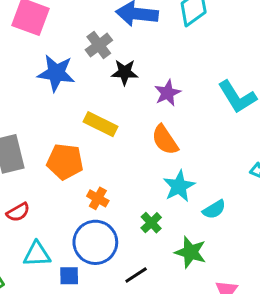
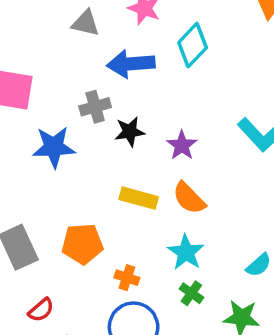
gray cross: (99, 45) -> (95, 107), turned 32
yellow rectangle: (100, 124) -> (139, 198), moved
cyan star: (179, 186) -> (186, 252), moved

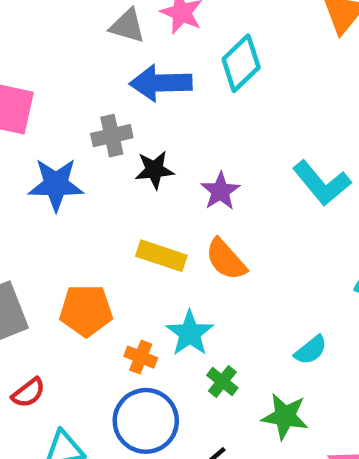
gray triangle: (86, 23) -> (127, 26), moved
cyan star: (186, 252) -> (190, 333), moved

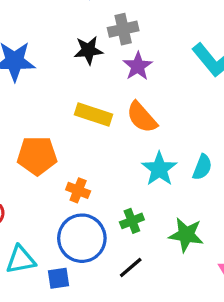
gray cross: (112, 136) -> (123, 29), moved
cyan star: (190, 333) -> (159, 169), moved
cyan semicircle: (311, 350) -> (202, 167), moved, turned -30
green cross: (222, 382) -> (132, 221), moved, turned 30

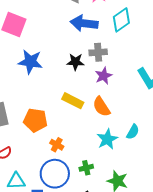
cyan semicircle: (202, 167) -> (133, 132), moved

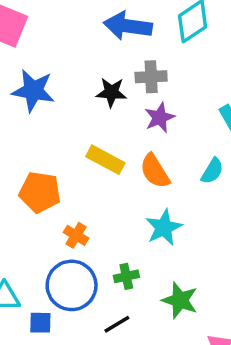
cyan semicircle: (133, 132) -> (212, 171), moved

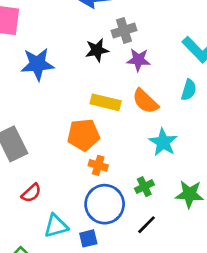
purple star: (160, 118) -> (138, 60), turned -30
orange pentagon: (40, 192) -> (84, 135), moved

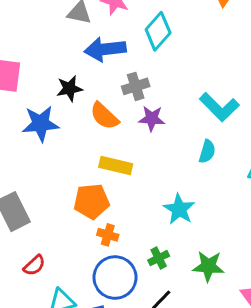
black star: (97, 50) -> (69, 89), moved
orange semicircle: (145, 101) -> (104, 116), moved

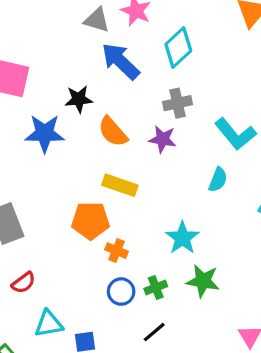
blue arrow: (105, 49) -> (120, 61), turned 45
gray cross: (136, 86) -> (178, 103), moved
orange cross: (108, 235) -> (117, 251), moved
green star: (208, 266) -> (203, 281), moved
blue circle: (115, 278) -> (121, 292), moved, size x0.6

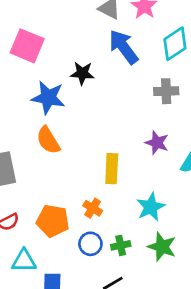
orange semicircle: (113, 132) -> (48, 140), moved
purple star: (163, 139) -> (157, 143), moved
yellow rectangle: (120, 185) -> (112, 169), moved, turned 64
orange pentagon: (91, 221) -> (53, 221), moved

